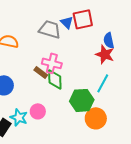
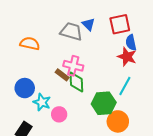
red square: (83, 19) -> (120, 24), moved
cyan star: (19, 117) -> (42, 102), moved

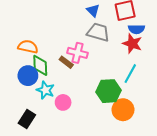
gray trapezoid: (71, 31) -> (98, 32), moved
blue semicircle: (131, 43) -> (136, 29), turned -77
orange semicircle: (30, 44) -> (28, 47), moved
green diamond: (76, 82) -> (40, 65), moved

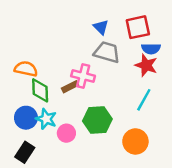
brown rectangle: (66, 62) -> (70, 87), turned -64
blue circle: (28, 76) -> (26, 118), moved
green hexagon: (109, 91) -> (97, 120), moved

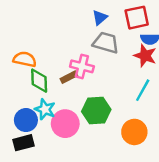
blue triangle: (101, 27) -> (100, 18), turned 35
blue circle: (26, 118) -> (26, 120), moved
pink circle: (66, 133) -> (65, 124), size x1.5
black rectangle: (25, 152) -> (24, 143), turned 42

